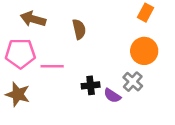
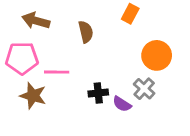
orange rectangle: (145, 13) -> (130, 14), moved
brown star: (18, 94) -> (33, 96), moved

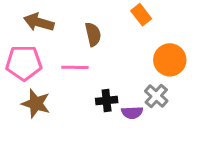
orange rectangle: (130, 14) -> (141, 15), turned -66
pink line: (57, 72) -> (75, 67), moved
purple semicircle: (122, 104) -> (132, 113), turned -36

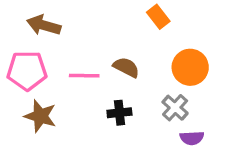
brown semicircle: (93, 34) -> (126, 67), moved, turned -50
purple semicircle: (132, 113) -> (192, 138), moved

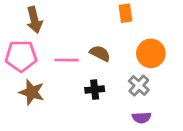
orange rectangle: (158, 17) -> (125, 13), turned 30
brown arrow: (44, 25) -> (34, 20), turned -120
purple semicircle: (192, 138) -> (142, 118), moved

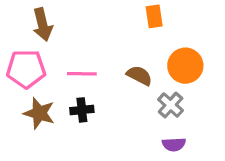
brown semicircle: (100, 53) -> (139, 75), moved
black cross: (95, 90) -> (82, 110), moved

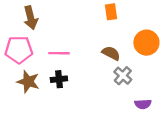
orange circle: (185, 66) -> (146, 43), moved
brown semicircle: (139, 75) -> (111, 53), moved
purple semicircle: (174, 144) -> (143, 104), moved

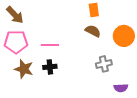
brown arrow: (31, 18) -> (15, 15), moved, turned -30
brown semicircle: (111, 53) -> (93, 31), moved
gray cross: (123, 76) -> (104, 64), turned 35

